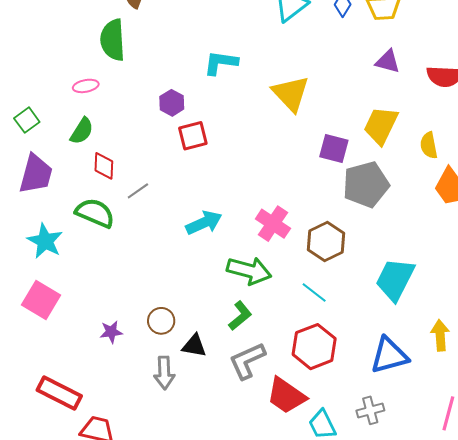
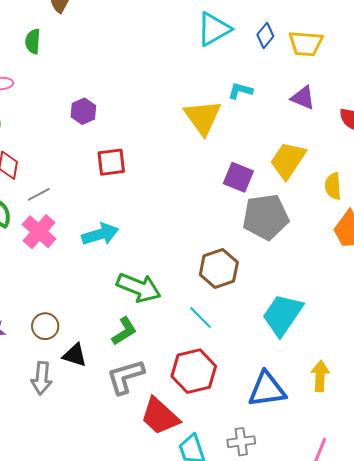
green semicircle: (113, 40) -> (33, 41), size x0.6
cyan L-shape: (221, 63) -> (240, 91), moved, size x0.7
red square: (193, 136) -> (111, 162), moved
pink cross: (273, 224) -> (39, 232), moved

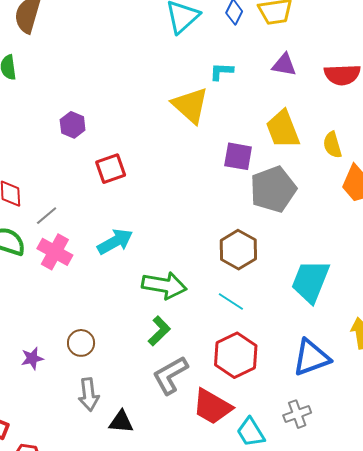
yellow trapezoid: (288, 160) -> (283, 129), turned -42
black triangle: (75, 355) -> (121, 422), moved

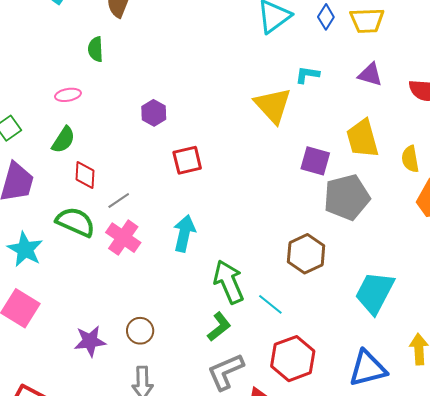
cyan arrow: (115, 242) -> (184, 233), turned -54
green arrow: (164, 285) -> (229, 282), turned -129
cyan line: (231, 301) -> (270, 304), moved
purple star: (32, 358) -> (90, 341), size x1.4

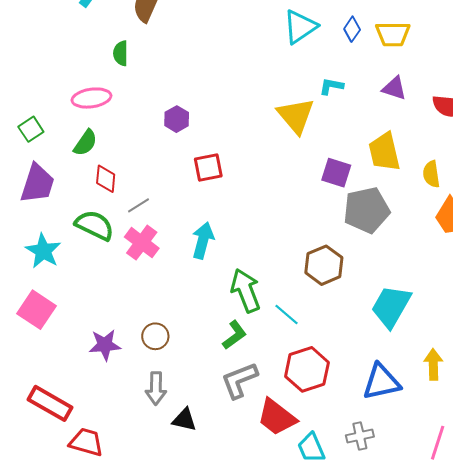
pink ellipse: (68, 95) -> (91, 98), size x1.5

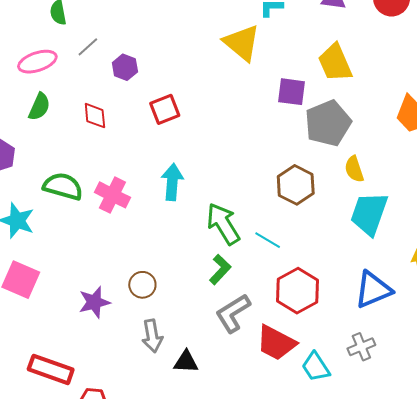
yellow semicircle: (431, 174) -> (354, 169), moved
red diamond: (106, 179) -> (95, 116), moved
gray line: (138, 205) -> (88, 47), moved

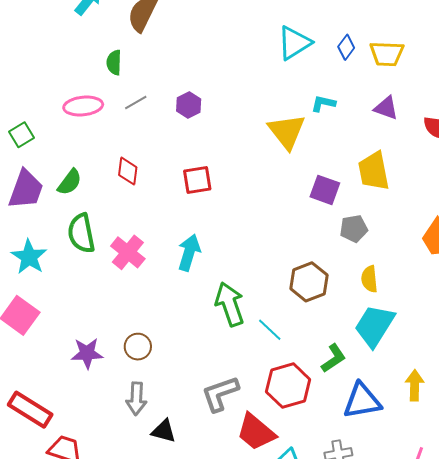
purple hexagon: (125, 67) -> (189, 105), moved
green semicircle: (39, 107) -> (70, 182), moved
gray pentagon: (328, 123) -> (354, 229), size x0.6
green semicircle: (63, 186) -> (81, 233), turned -129
green L-shape: (220, 270) -> (334, 358), moved

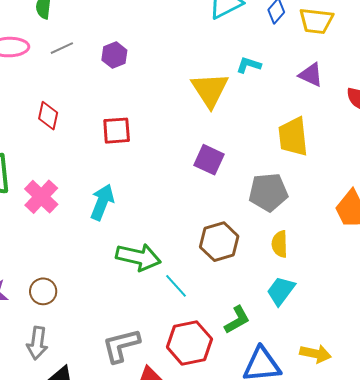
purple square: (325, 190) -> (209, 160), moved
gray pentagon: (354, 229) -> (268, 192), size x1.4
green arrow: (230, 304) -> (138, 257), turned 117
cyan trapezoid: (374, 326) -> (281, 291), size x0.7
yellow arrow: (415, 385) -> (316, 354), turned 96

